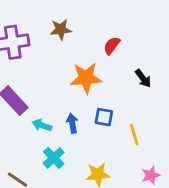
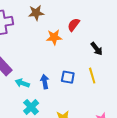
orange star: (86, 78) -> (54, 37), moved, size x0.7
yellow line: (134, 135) -> (92, 76), moved

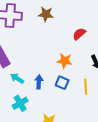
orange star: (54, 37) -> (65, 61), moved

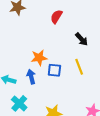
orange star: (65, 61) -> (39, 58), moved

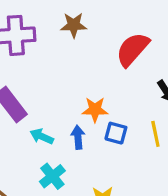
red semicircle: (56, 17) -> (132, 49), size x1.6

